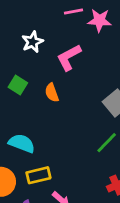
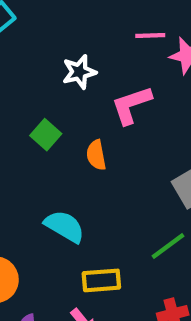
cyan semicircle: (22, 143) -> (65, 226), moved
yellow rectangle: (38, 175) -> (101, 280), moved

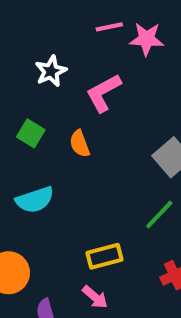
cyan semicircle: (65, 226) -> (35, 200), moved, turned 141

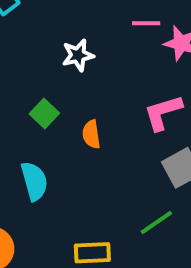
pink L-shape: (103, 93) -> (163, 112), moved
cyan semicircle: (35, 200) -> (34, 181), turned -99

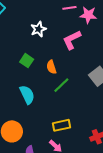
pink L-shape: (163, 112) -> (72, 40), moved
green line: (156, 222) -> (61, 85), moved

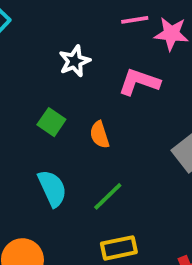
pink L-shape: (72, 40) -> (139, 82), turned 45
green line: (61, 85) -> (108, 196), moved

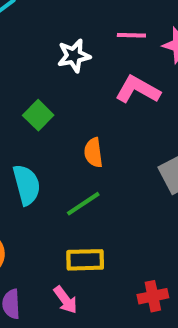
pink line: (135, 20) -> (131, 35), moved
orange semicircle: (100, 135) -> (93, 153), moved

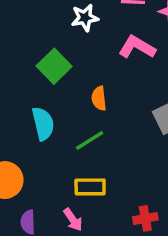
green square: (38, 115) -> (54, 66), size x1.4

